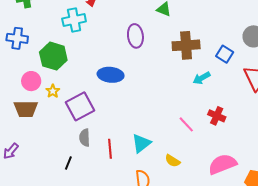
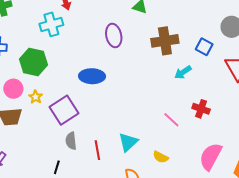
pink semicircle: (222, 164) -> (211, 157), turned -36

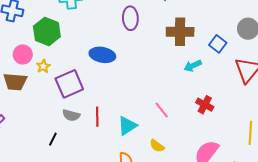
pink line: (171, 120) -> (162, 110), moved
gray semicircle: (71, 141) -> (71, 115), turned -78
red line: (97, 150) -> (97, 117), moved

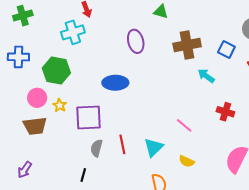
cyan arrow: (193, 66) -> (206, 76), turned 72
purple square: (69, 84) -> (89, 118), turned 32
gray semicircle: (71, 115) -> (96, 148), turned 102

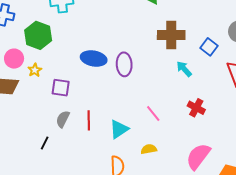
purple ellipse: (136, 41) -> (124, 64), moved
purple square: (89, 118) -> (61, 88), size x0.7
yellow semicircle: (187, 161) -> (149, 149), turned 133

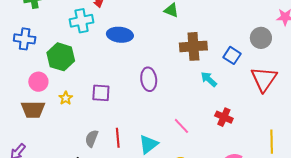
blue ellipse: (94, 58) -> (120, 35), moved
yellow star: (35, 70) -> (66, 98), moved
purple square: (61, 88) -> (101, 93), moved

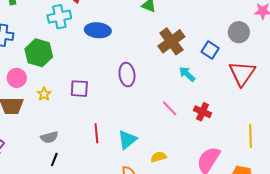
brown cross: (193, 46) -> (171, 41), turned -32
pink line: (181, 126) -> (170, 108), moved
gray semicircle: (92, 138) -> (49, 137), moved, turned -126

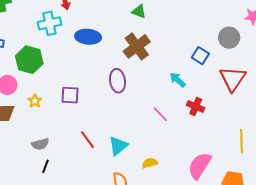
brown cross: (171, 41) -> (137, 46), moved
red cross: (202, 112) -> (196, 107), moved
red line: (96, 133) -> (87, 140), turned -30

